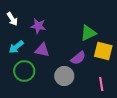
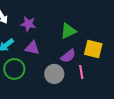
green triangle: (88, 33) -> (68, 31), moved
pink line: (101, 84) -> (81, 72), moved

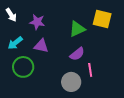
yellow square: (93, 49) -> (102, 19), moved
gray circle: (54, 74) -> (71, 82), moved

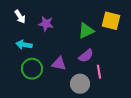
cyan arrow: (15, 43) -> (24, 45), turned 49
purple triangle: (41, 46) -> (59, 64), moved

